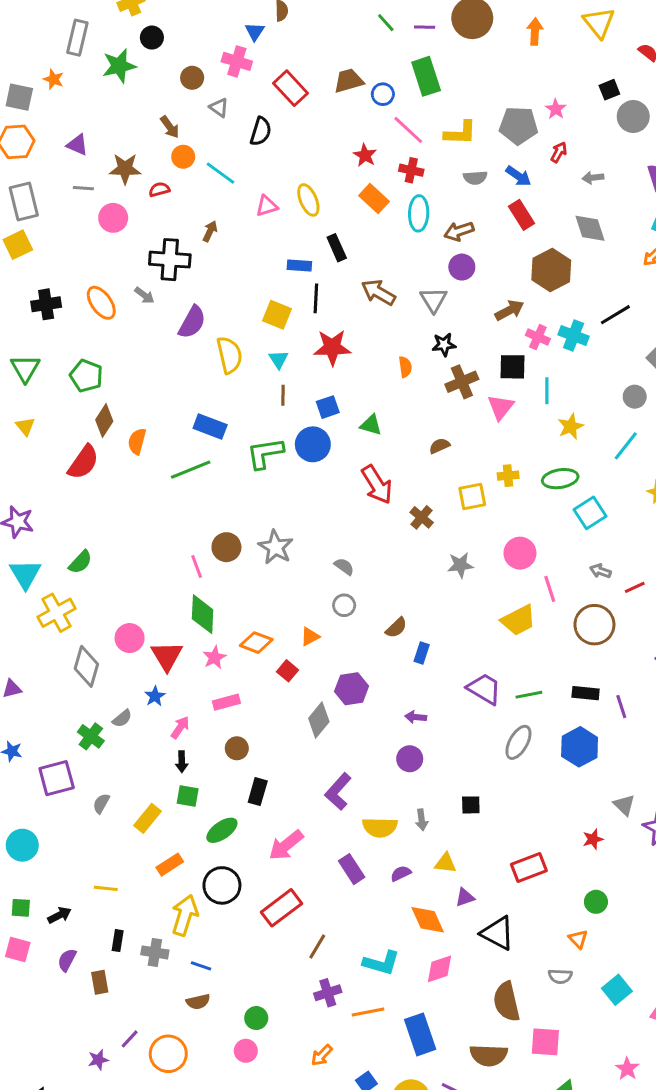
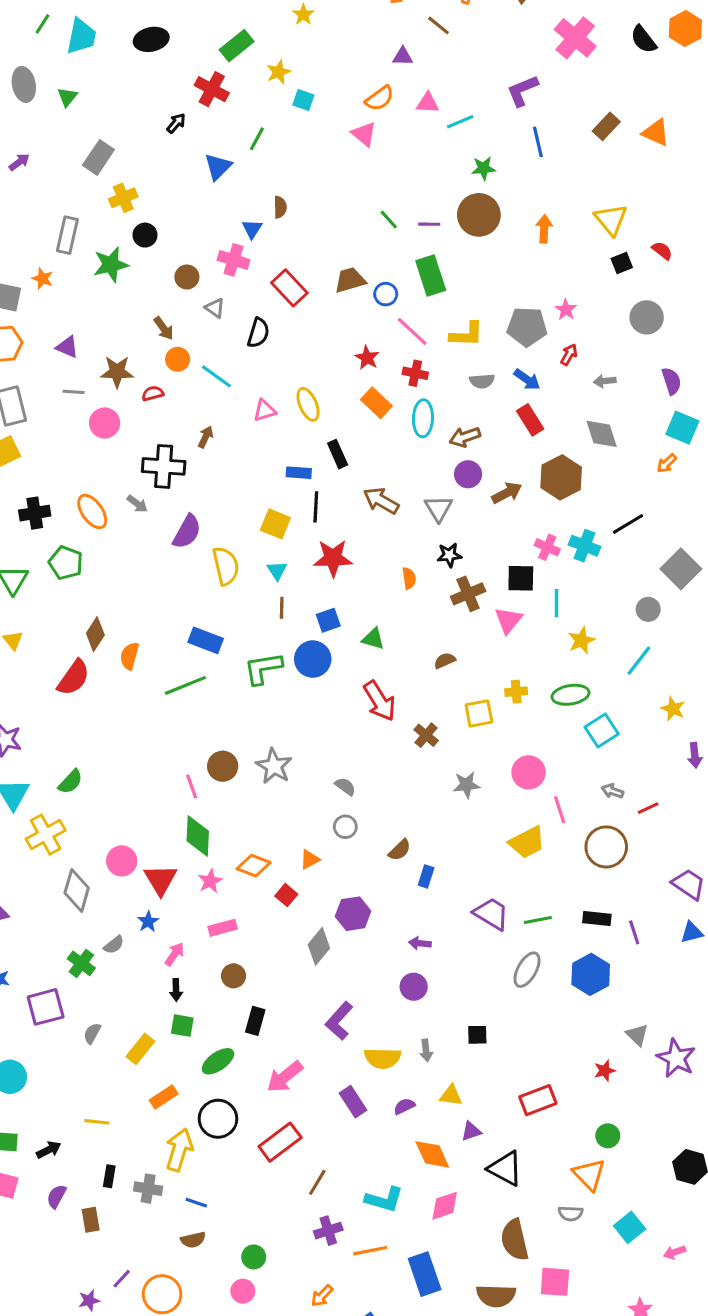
black square: (609, 90) -> (622, 263), moved
brown arrow: (510, 310) -> (507, 493), moved
green pentagon: (86, 376) -> (66, 563), moved
orange triangle: (578, 939) -> (589, 1175), size x1.6

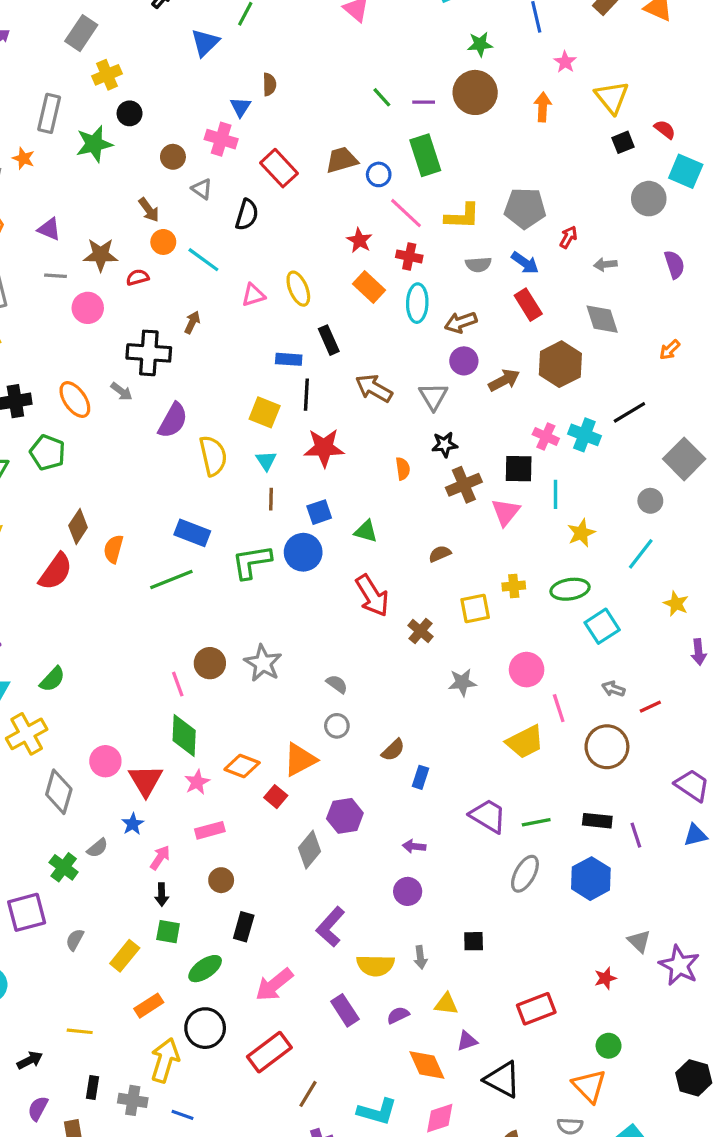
pink star: (566, 310) -> (565, 62), moved
cyan square: (682, 428) -> (686, 171), moved
orange triangle: (310, 859) -> (300, 760), size x1.6

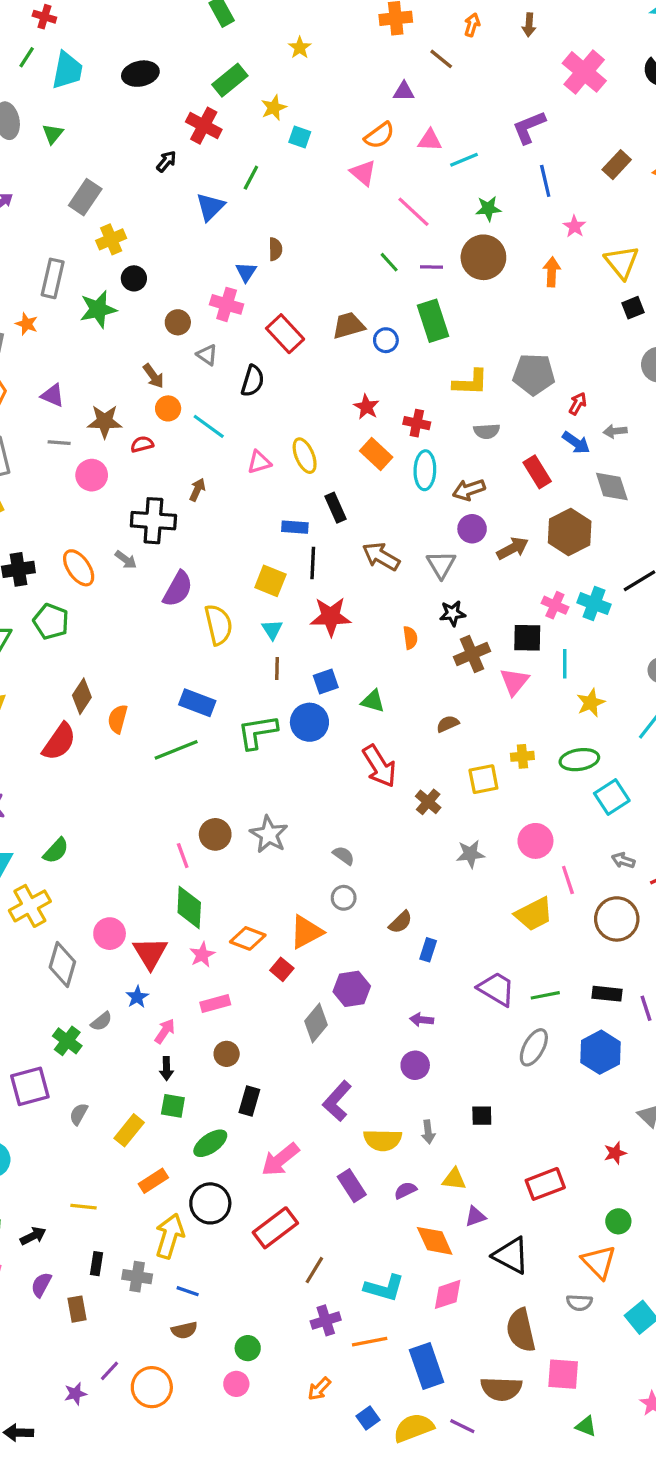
pink line: (406, 213) -> (414, 212), moved
blue arrow: (525, 263) -> (576, 443), moved

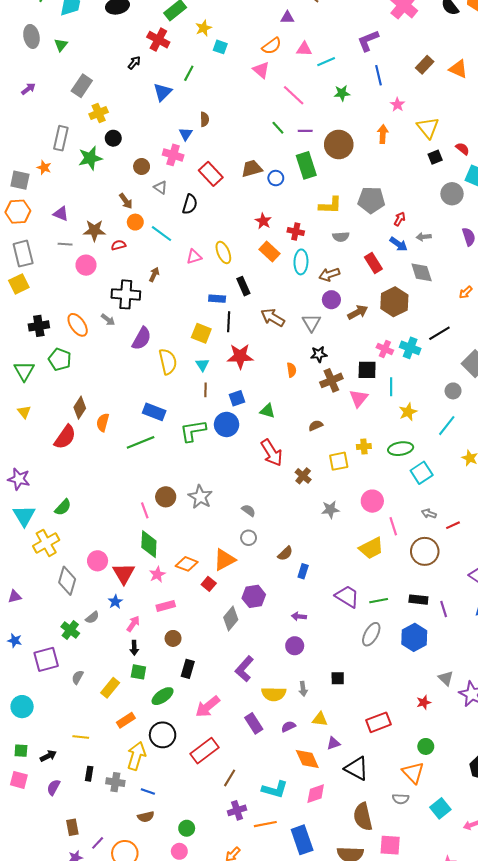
brown circle: (483, 257) -> (339, 144), moved
brown rectangle: (77, 1309) -> (72, 827), moved

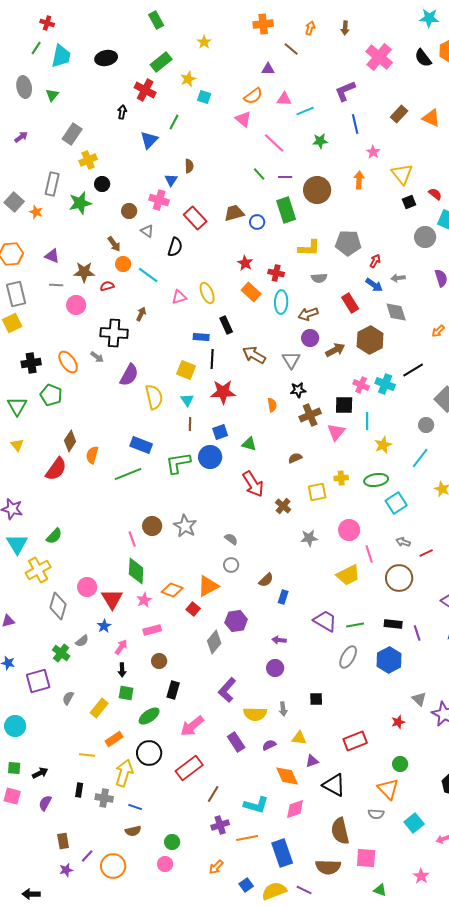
black arrow: (134, 63) -> (122, 112), turned -32
gray square: (20, 180) -> (14, 202), moved, turned 30
yellow line: (81, 737) -> (87, 755), moved

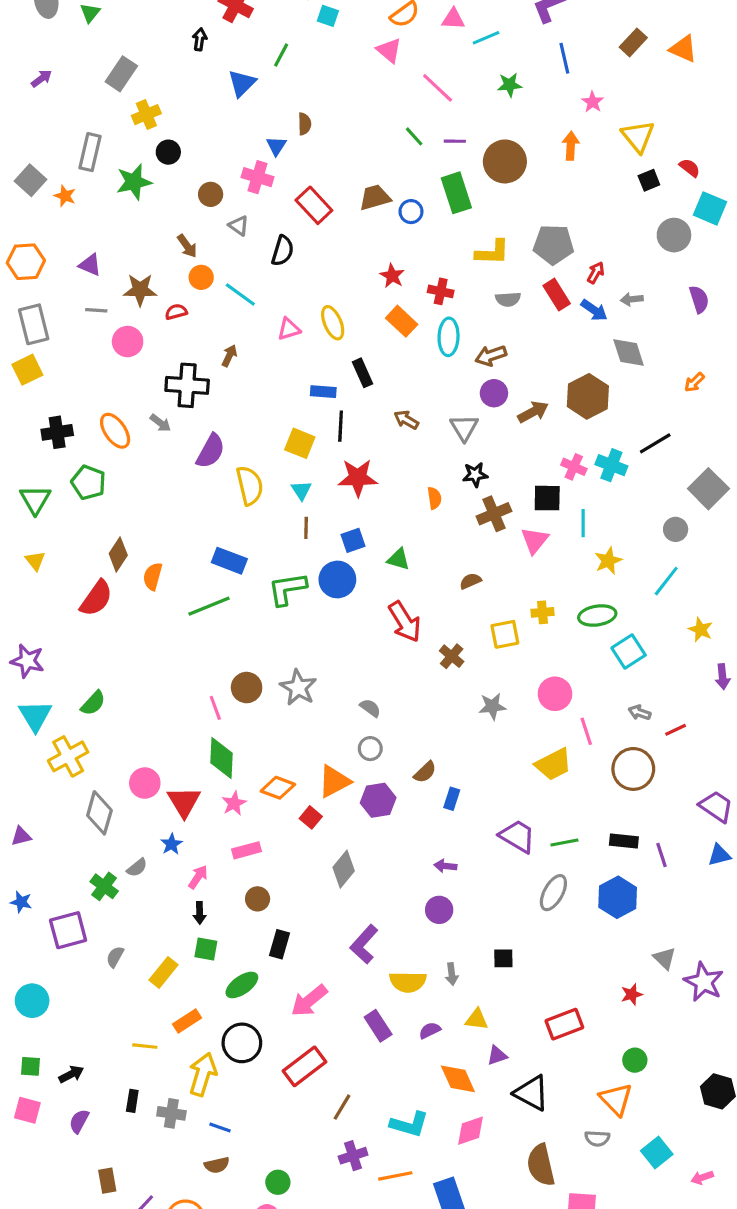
red rectangle: (350, 303) -> (557, 295), moved
brown arrow: (254, 355) -> (406, 420), size x0.7
purple hexagon: (236, 621) -> (378, 800), moved

